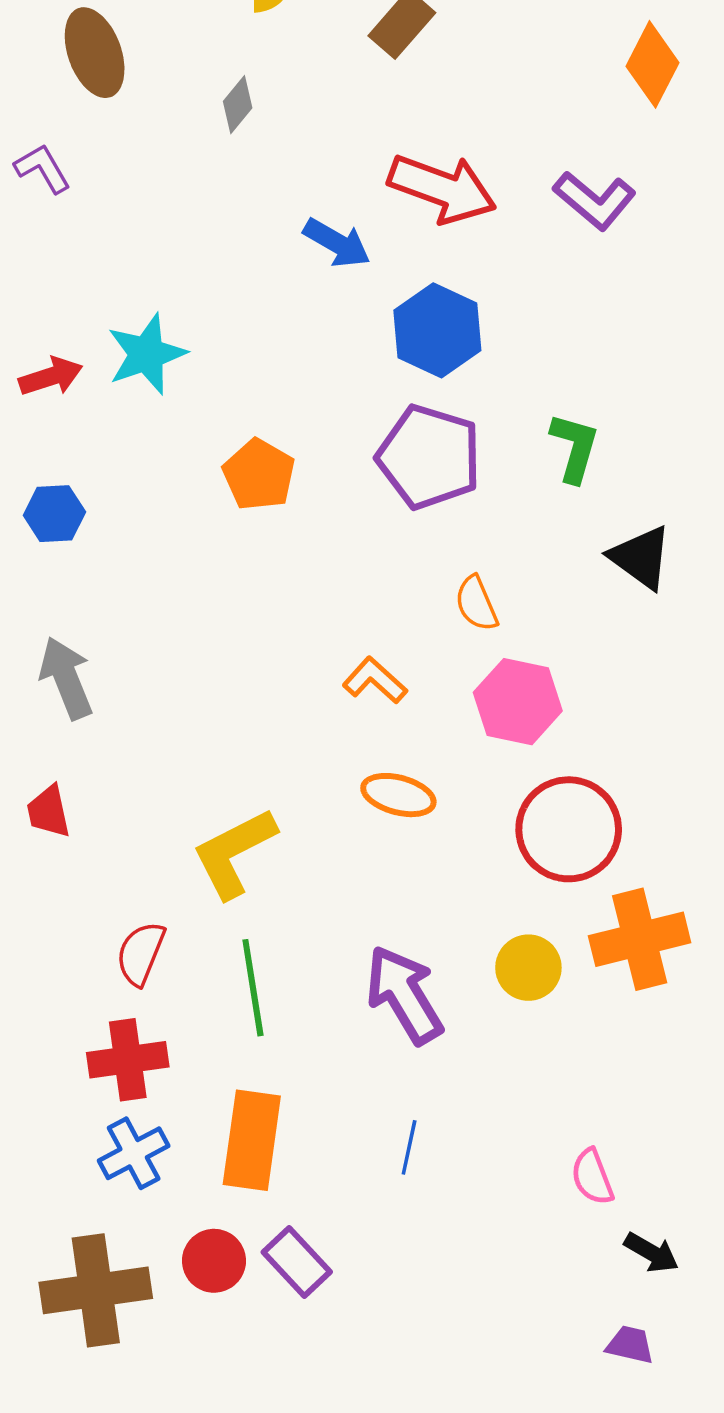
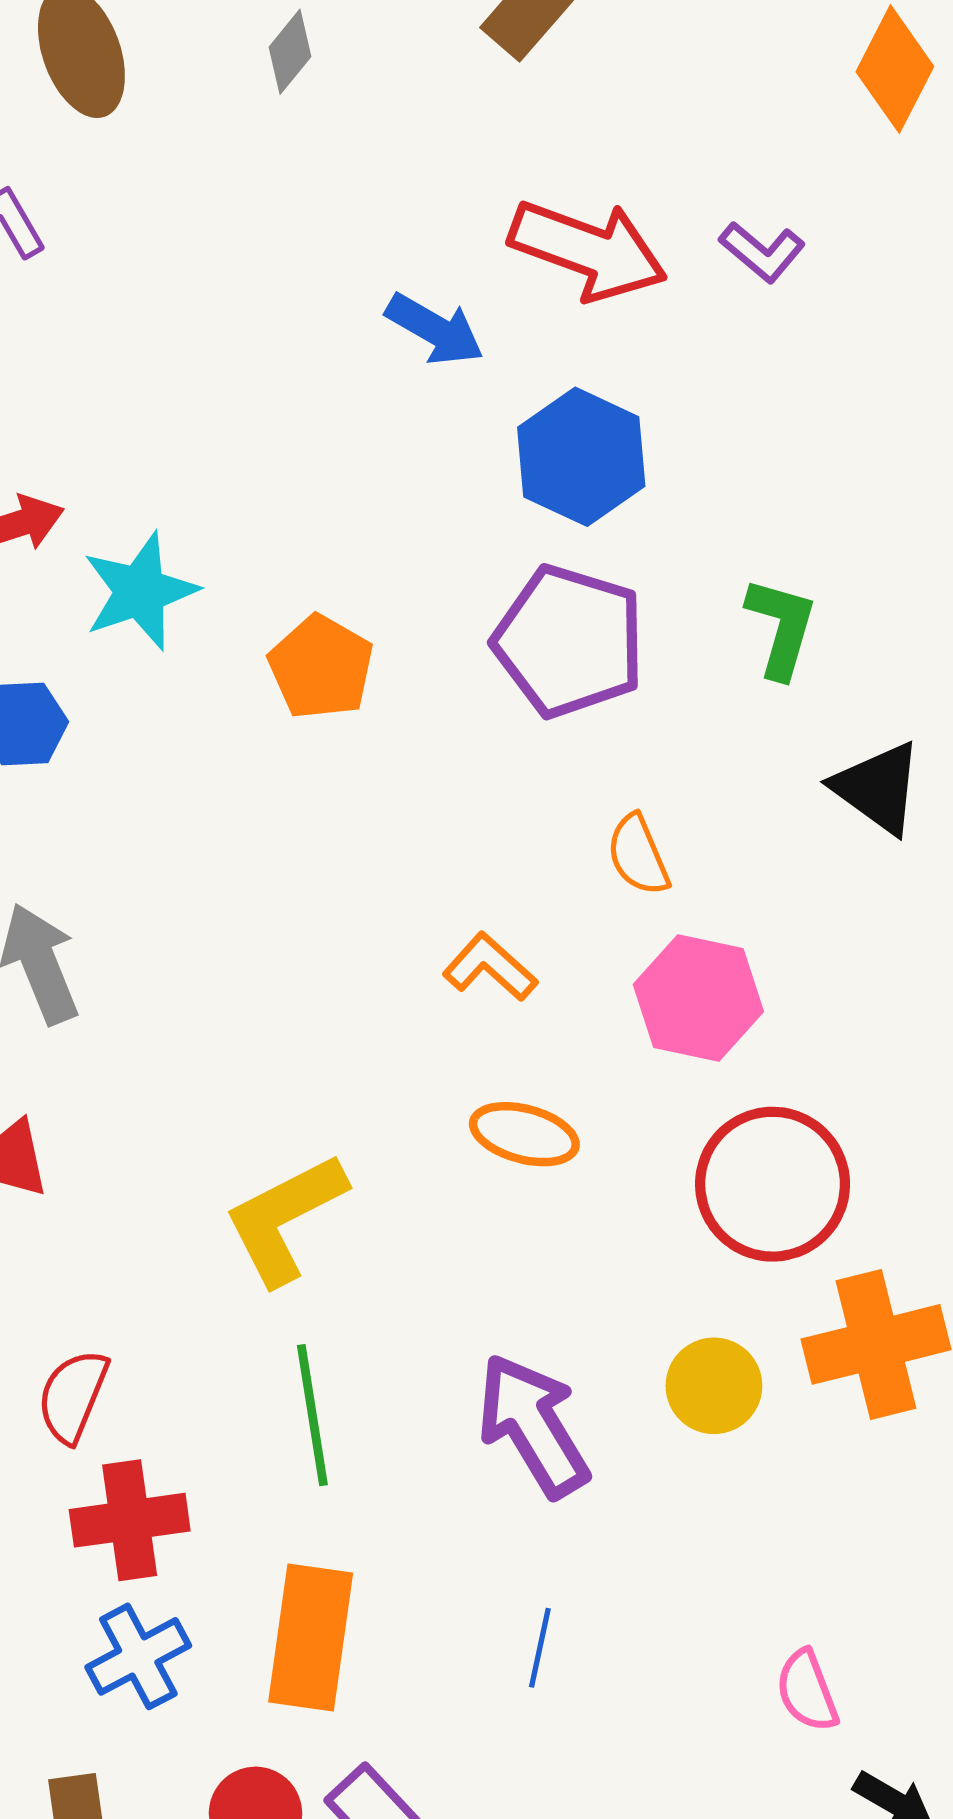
gray diamond: (238, 105) -> (290, 52), moved
purple L-shape: (595, 200) -> (762, 252), moved, size x0.7
cyan star: (147, 354) -> (140, 591), moved
red semicircle: (141, 953) -> (73, 1396), moved

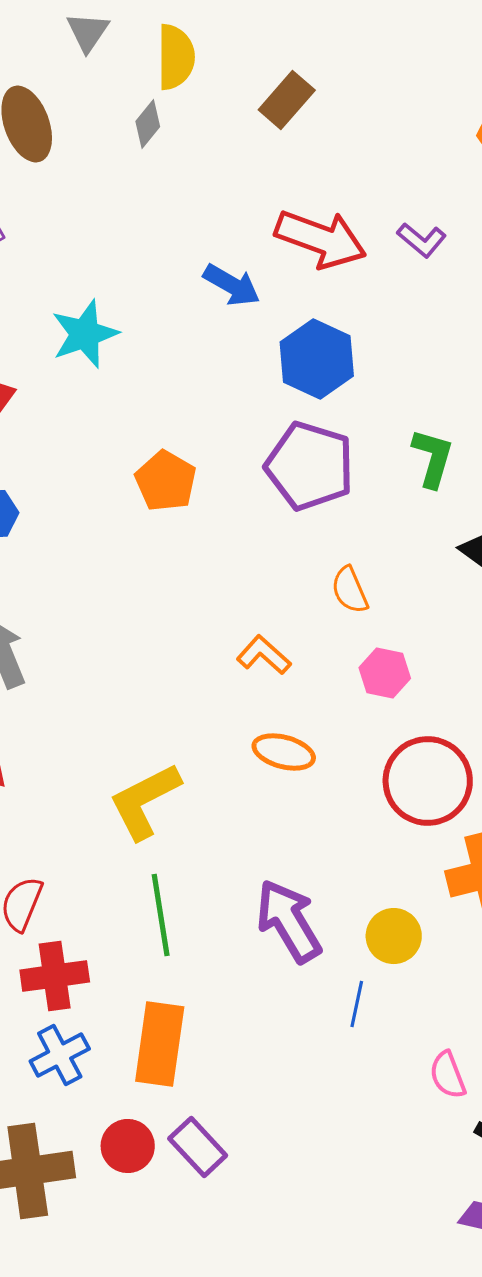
cyan star: (140, 591) -> (85, 334), moved
pink hexagon: (698, 998) -> (385, 673), size x0.7
yellow circle: (714, 1386) -> (394, 936), moved
blue line: (540, 1648) -> (357, 1004), moved

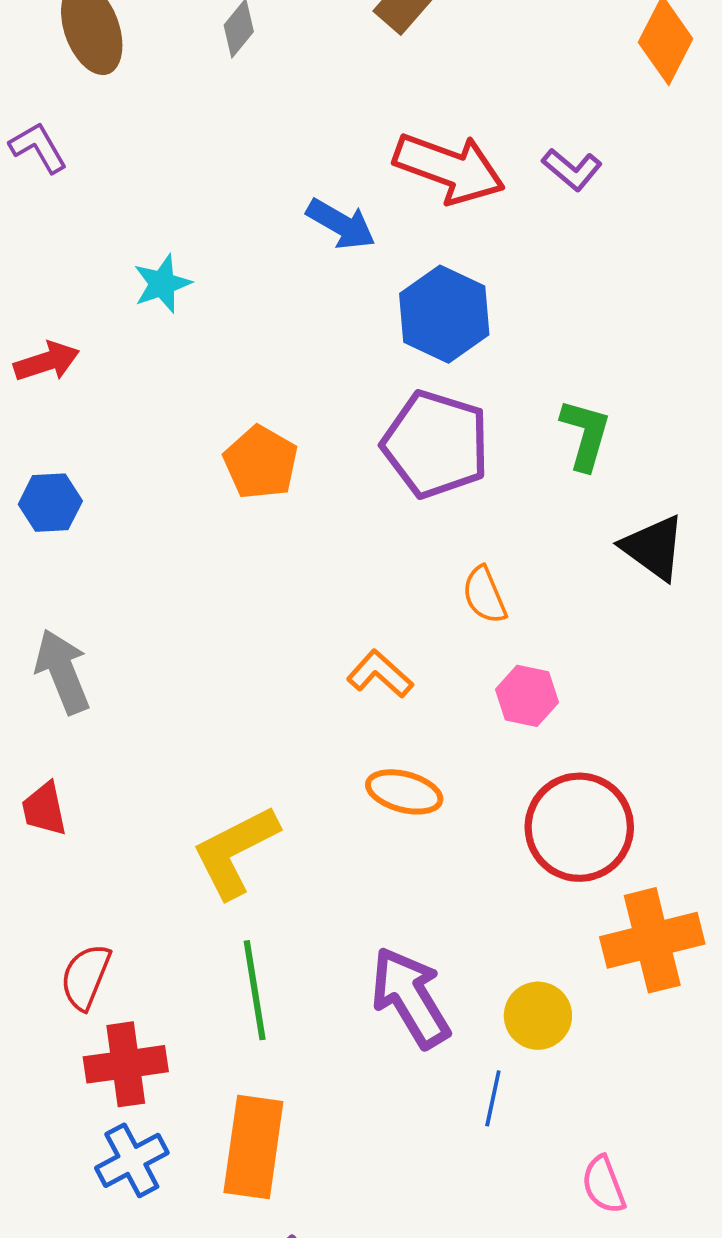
cyan star: (85, 334) -> (162, 284), size x0.7

